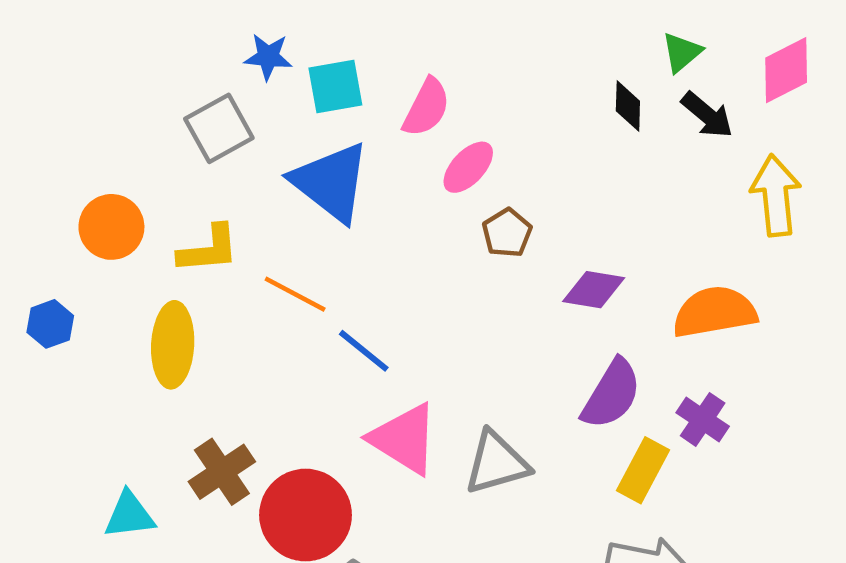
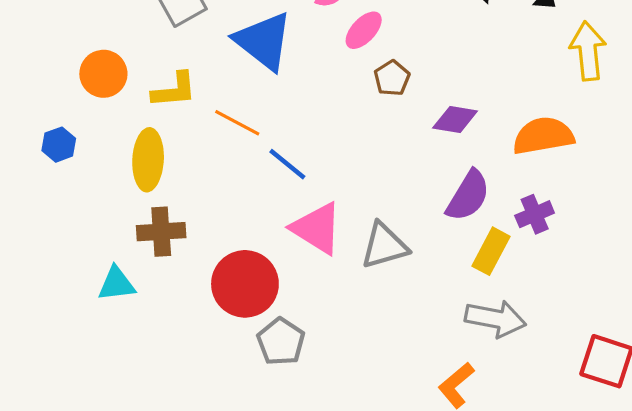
purple cross: (703, 419) -> (535, 214), turned 33
brown cross: (222, 472) -> (161, 232), moved, turned 30

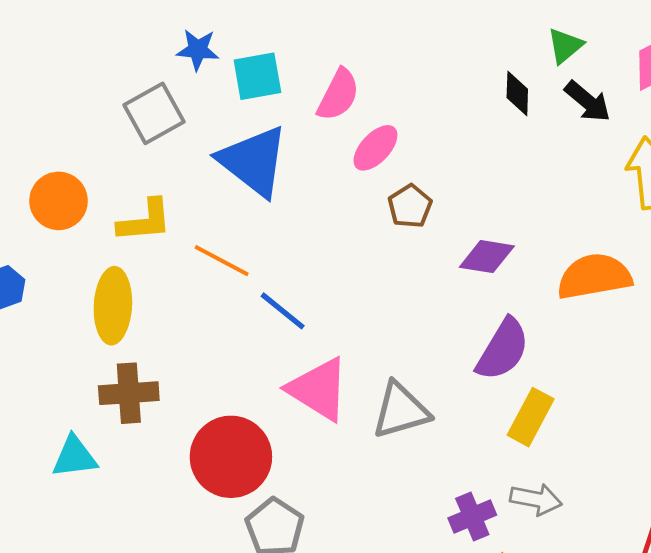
purple cross: (535, 214) -> (472, 517), moved
gray arrow: (495, 319) -> (536, 499), size x0.7

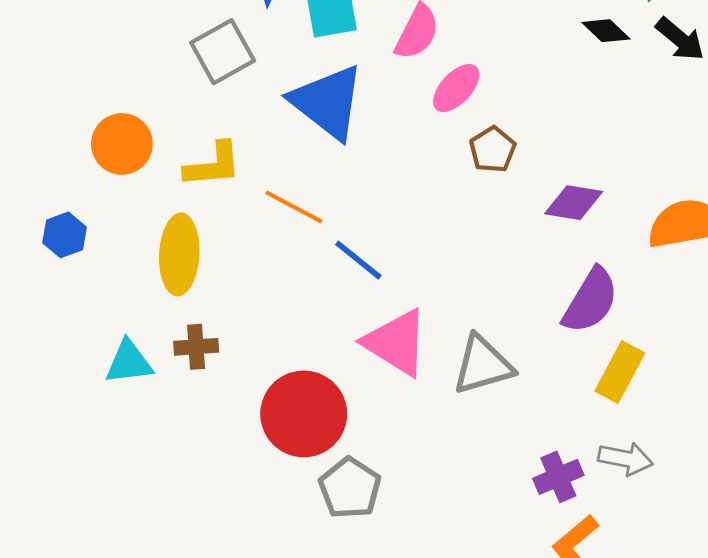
black diamond: (517, 93) -> (606, 31), turned -48
brown cross: (129, 393) -> (196, 347), size x0.7
cyan triangle: (74, 457) -> (129, 362), moved

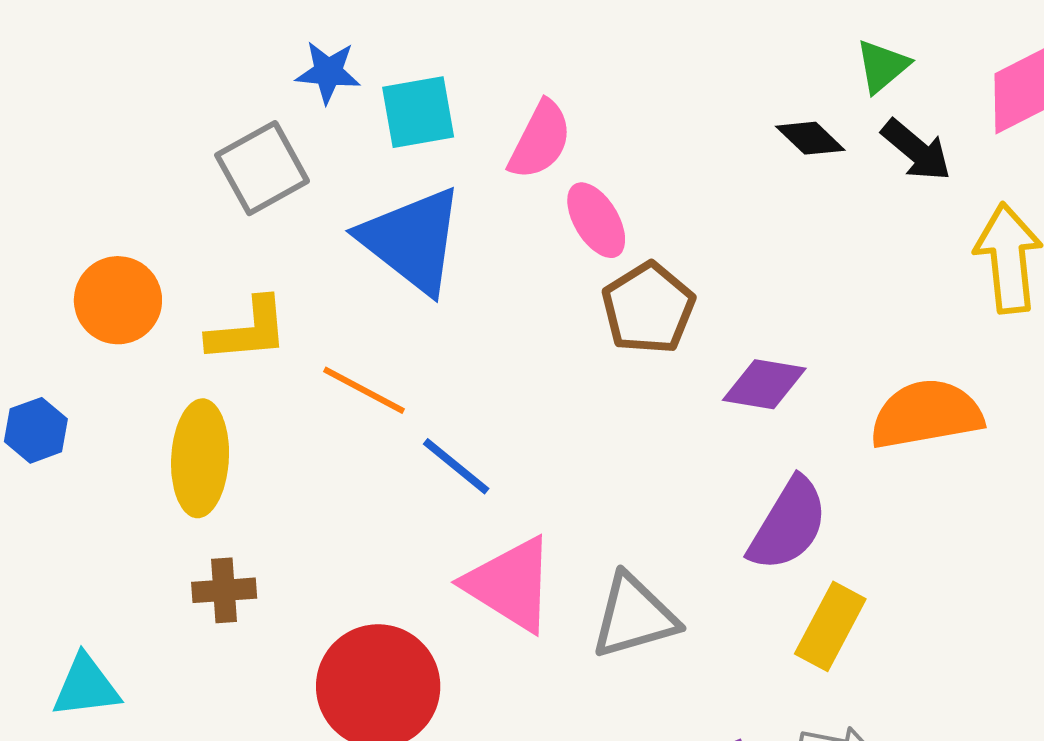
pink ellipse: (456, 88) -> (596, 220), turned -74
brown pentagon: (493, 150) -> (648, 308), size x1.4
cyan triangle: (129, 362) -> (86, 686), moved

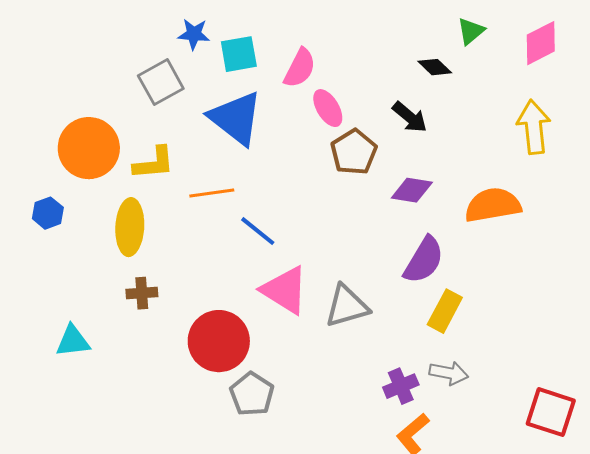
black arrow: (916, 150) -> (410, 117), moved
orange circle: (118, 300) -> (89, 148), size x1.4
orange line: (364, 390) -> (212, 193), turned -36

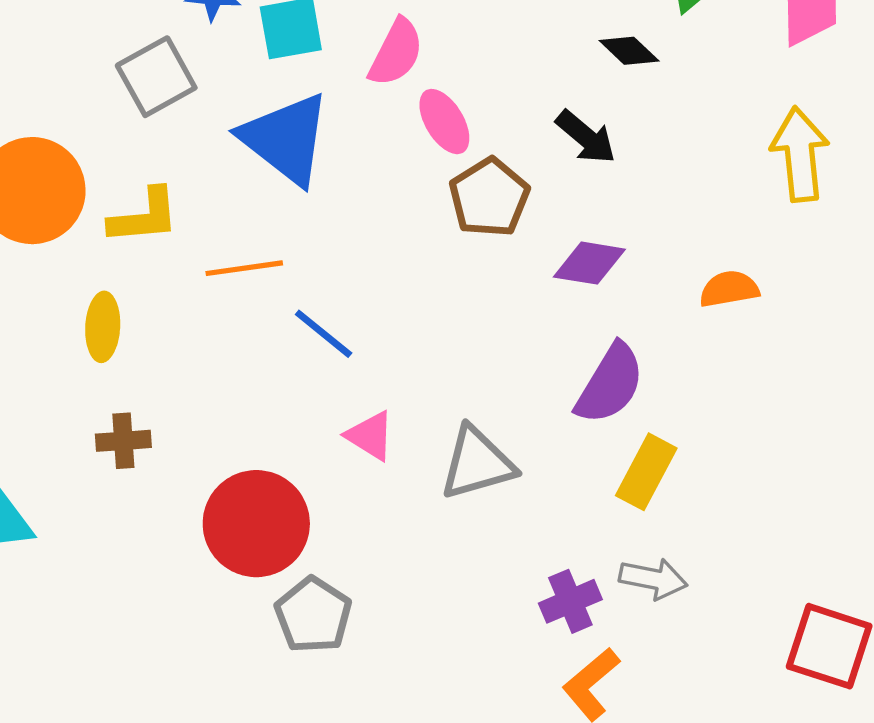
orange semicircle: (493, 205) -> (729, 289), size x0.6
yellow ellipse: (130, 227) -> (103, 327), size x0.7
pink triangle: (285, 290) -> (370, 436), size x0.6

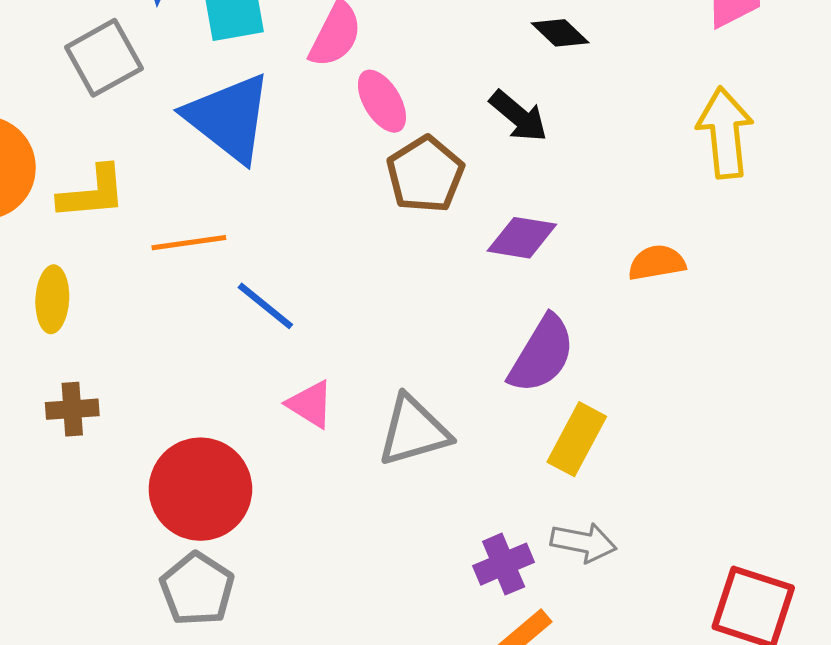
gray pentagon: (313, 615) -> (197, 589), moved

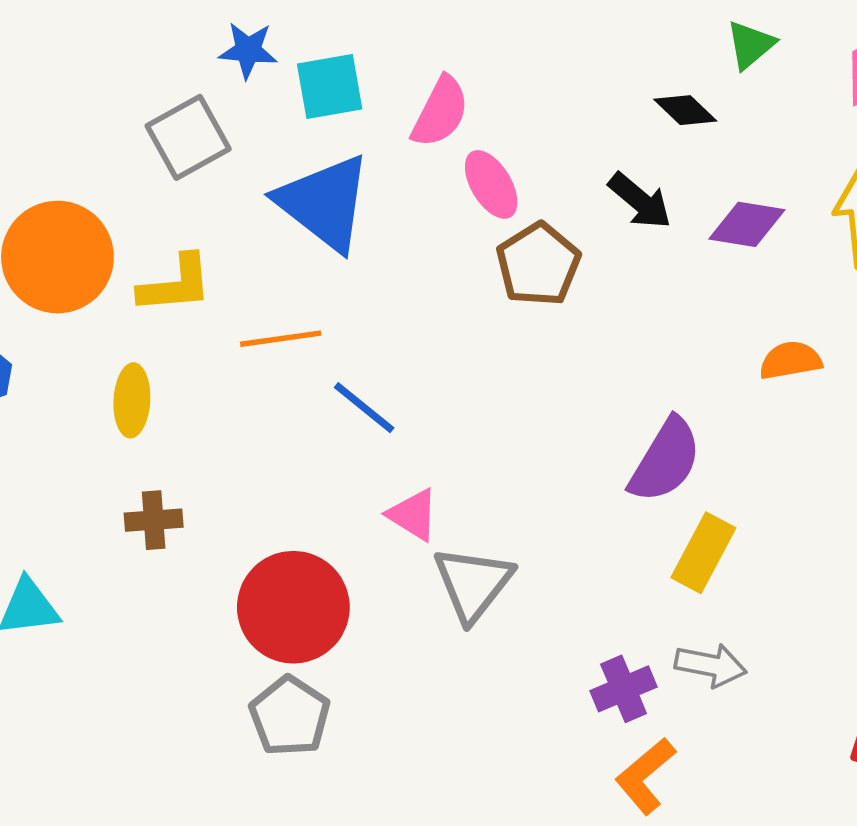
purple diamond: (522, 238) -> (747, 224), moved
gray triangle: (414, 431) -> (473, 584), moved, turned -36

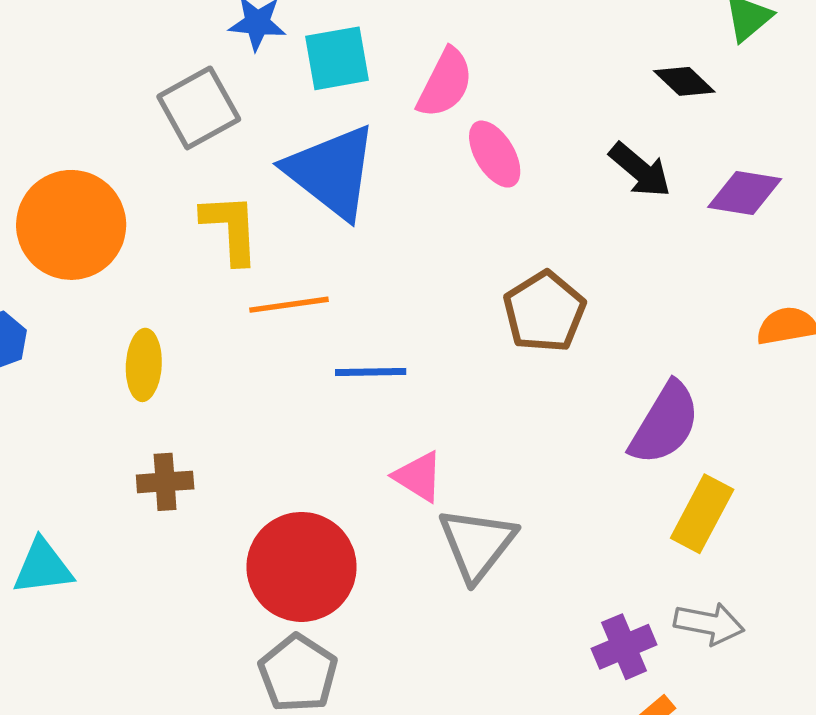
brown pentagon: (538, 264) -> (544, 312), moved
yellow L-shape: (175, 284) -> (231, 228), moved, turned -88
blue line: (364, 408) -> (371, 372), turned -40

